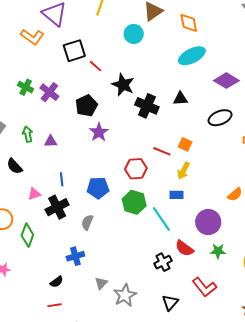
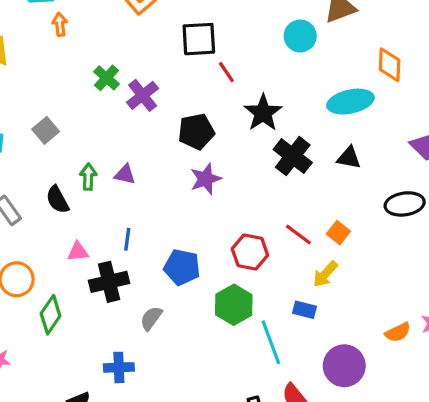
orange diamond: (189, 23) -> (390, 65), moved
cyan ellipse: (192, 56) -> (350, 102), moved
green arrow: (28, 134) -> (88, 177), moved

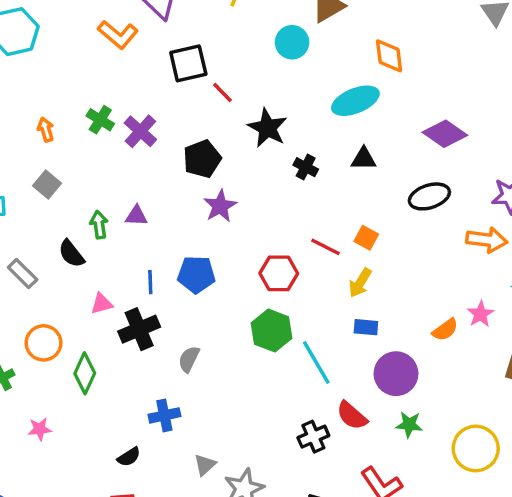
orange arrow: (60, 24) -> (46, 130), moved
black cross: (293, 156) -> (306, 167), size x0.6
blue pentagon: (182, 267) -> (196, 274), moved
blue rectangle: (304, 310) -> (366, 327), moved

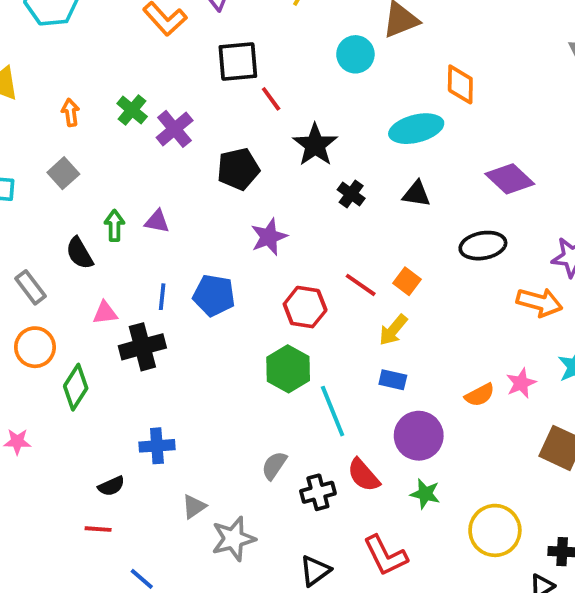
purple star: (220, 206) -> (269, 237), moved
gray rectangle: (23, 274) -> (31, 287), moved
gray semicircle: (189, 359) -> (274, 466), moved

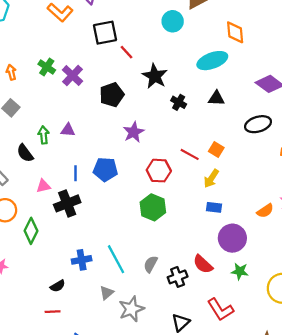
cyan line: (333, 411) -> (116, 259), moved

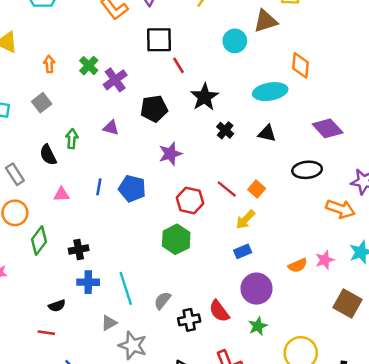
purple triangle: (68, 130) -> (111, 128), moved
black cross: (67, 203) -> (79, 249), moved, size x0.7
blue rectangle: (214, 207) -> (243, 251), turned -40
green star: (240, 271) -> (258, 326), turned 30
gray star: (131, 309) -> (133, 345), turned 30

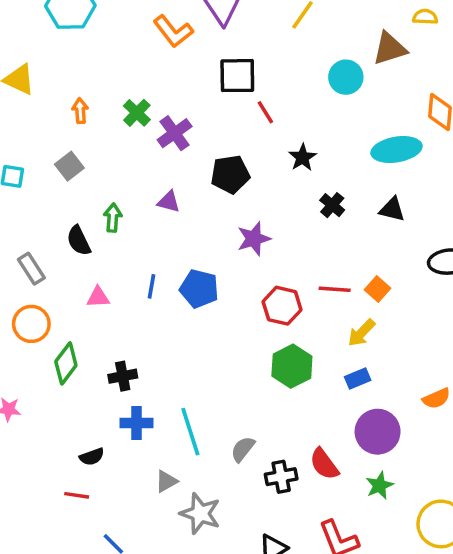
black star: (204, 97) -> (303, 157), size x0.7
red line: (227, 189) -> (335, 289), turned -35
green hexagon: (176, 239) -> (292, 366), moved

